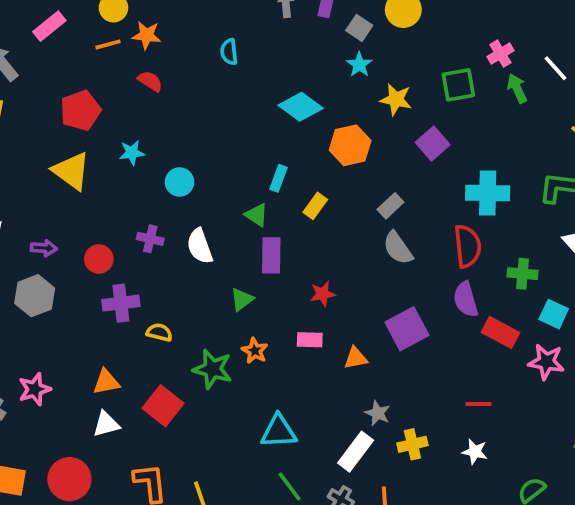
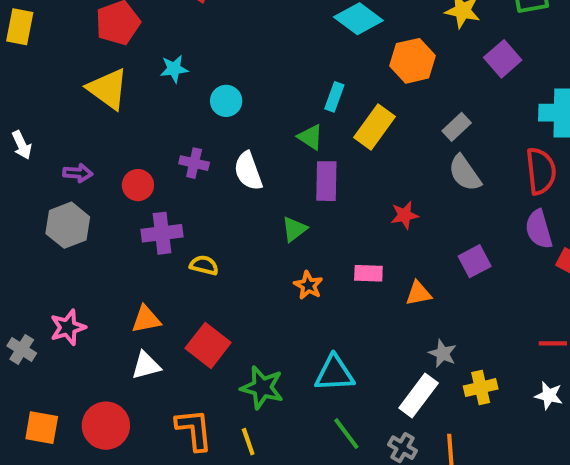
yellow rectangle: (315, 206) -> (374, 127), size x1.5
red star: (323, 294) -> (405, 215), moved
purple square: (407, 329) -> (475, 261), size x0.7
green star: (213, 369) -> (262, 388), moved

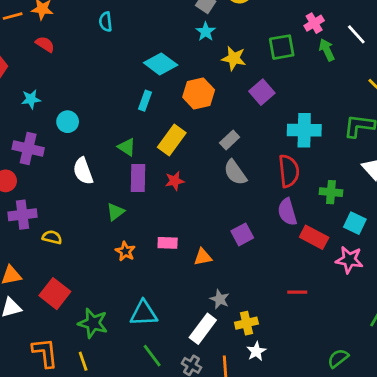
cyan rectangle: (334, 97) -> (145, 101), moved
purple cross: (194, 163) -> (28, 148), moved, size x1.5
red star: (405, 215) -> (175, 181), moved
white star: (549, 396) -> (256, 351), moved, turned 30

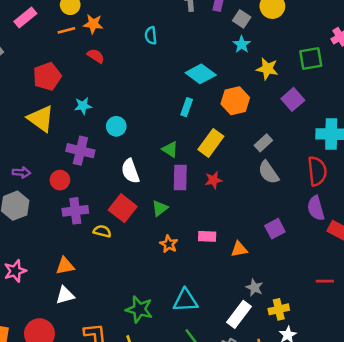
red square: (55, 294) -> (123, 208), moved

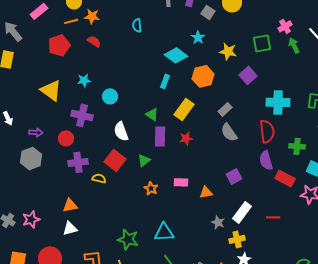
cyan star: (242, 44) -> (198, 37), moved
red pentagon: (47, 76) -> (59, 45), moved
pink star: (15, 271) -> (31, 219), moved
white rectangle: (239, 314) -> (242, 212), moved

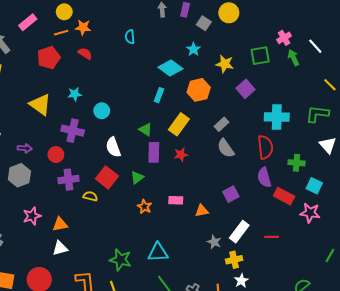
pink star: (31, 219) -> (32, 216), moved

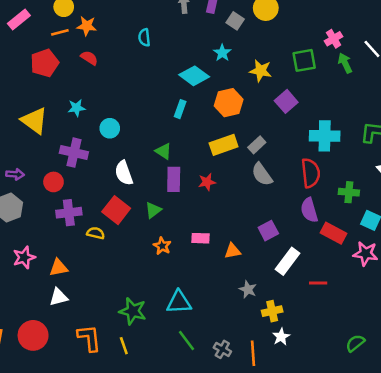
yellow rectangle: (179, 124) -> (224, 145), moved, turned 35
white rectangle: (239, 232) -> (287, 261), moved

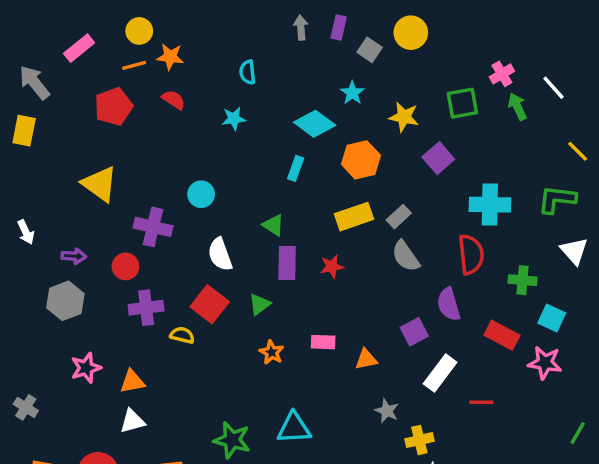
cyan star: (76, 108) -> (234, 119), moved
purple semicircle: (309, 210) -> (449, 304), moved

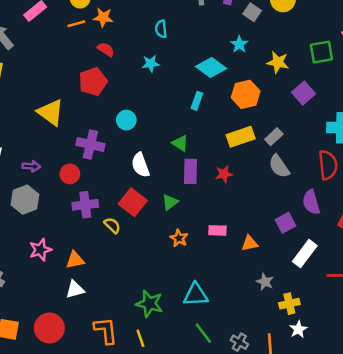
red pentagon: (113, 107) -> (93, 82), moved
yellow semicircle: (182, 335) -> (112, 225), turned 30

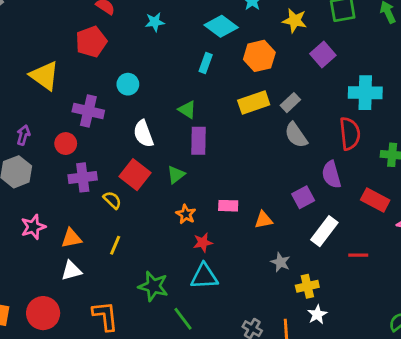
purple arrow: (31, 166) -> (23, 135), turned -78
red star: (224, 174) -> (203, 242), moved
green line: (203, 333) -> (183, 319), moved
yellow line: (140, 338) -> (115, 245), moved, turned 42

